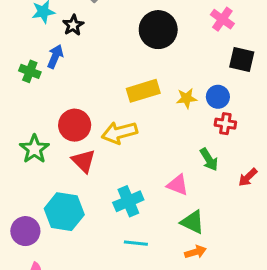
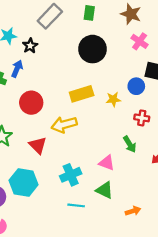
blue circle: (218, 97) -> (136, 86), moved
red circle: (75, 125) -> (31, 103), moved
green triangle: (193, 222) -> (105, 190), moved
orange arrow: (196, 252) -> (133, 211), moved

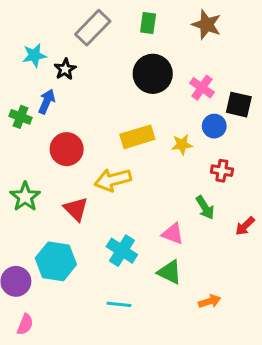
pink cross: (140, 41) -> (202, 88), moved
cyan cross: (71, 175) -> (122, 251), turned -35
cyan line: (76, 205) -> (119, 304), moved

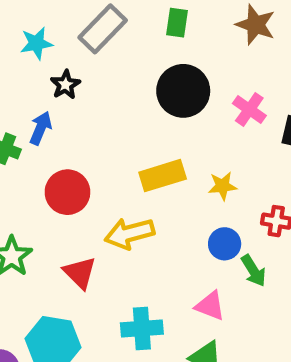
cyan star: (34, 55) -> (36, 43), moved
blue circle: (214, 126) -> (225, 244), moved
cyan cross: (122, 251) -> (142, 329), turned -36

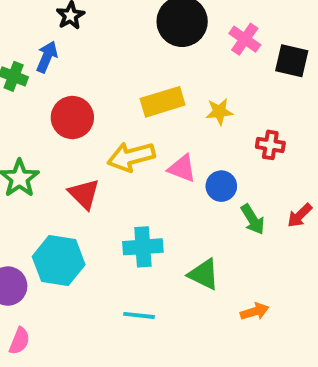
blue circle: (225, 244) -> (221, 186), moved
green arrow: (253, 271) -> (253, 219), moved
pink triangle: (210, 306) -> (182, 168), moved

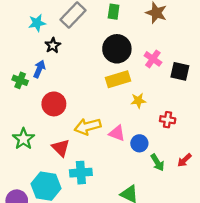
yellow rectangle: (163, 102) -> (118, 79), moved
cyan cross: (143, 247) -> (81, 173), moved

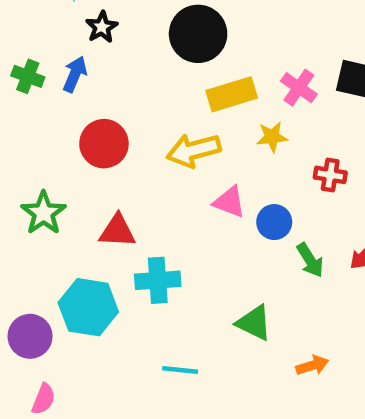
black circle: (117, 49) -> (198, 34), moved
pink cross: (153, 59) -> (299, 88), moved
green cross: (20, 80) -> (28, 76), moved
yellow arrow: (88, 126) -> (194, 150), moved
red triangle: (61, 148) -> (117, 231), turned -42

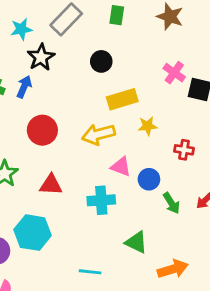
black star: (102, 27) -> (41, 57), size x1.4
black circle: (198, 34) -> (101, 61), size x0.6
pink cross: (299, 88) -> (174, 73), moved
cyan cross: (158, 280) -> (101, 200), moved
orange arrow: (312, 365) -> (173, 269), size x1.5

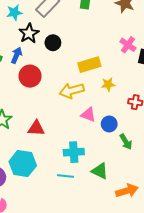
black circle: (101, 61) -> (53, 43), moved
red circle: (42, 130) -> (30, 76), moved
cyan cross: (101, 200) -> (74, 152), moved
cyan line: (90, 272) -> (65, 176), moved

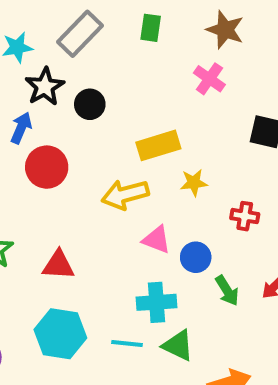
pink cross: (128, 45) -> (209, 79), moved
cyan cross: (74, 152) -> (156, 302), moved
cyan hexagon: (23, 164) -> (60, 334), moved
cyan line: (65, 176) -> (127, 344), moved

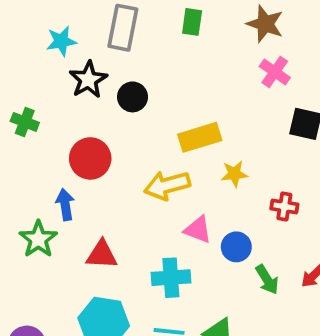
gray rectangle: (80, 34) -> (123, 28), turned -33
pink cross: (209, 79) -> (275, 72), moved
blue arrow: (21, 128) -> (65, 205), moved, turned -32
cyan cross: (156, 302) -> (171, 278), moved

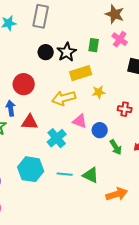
green rectangle: (192, 22) -> (94, 45), moved
black star: (88, 80) -> (67, 52), moved
red triangle: (102, 255) -> (30, 122), moved
cyan cross: (171, 278) -> (57, 138), moved, turned -36

